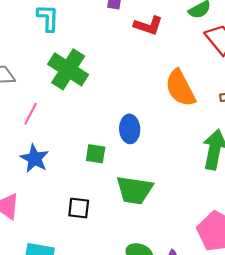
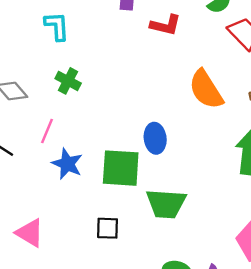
green cross: (68, 69) -> (68, 81), moved, size x0.6
green square: (96, 154) -> (121, 168), size x1.8
blue star: (34, 158) -> (67, 164), moved

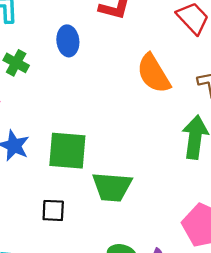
blue ellipse: (155, 138) -> (68, 41), moved

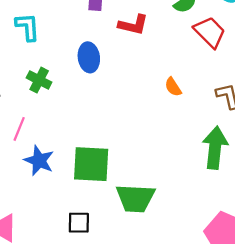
orange semicircle: (154, 74) -> (173, 87), size x0.5

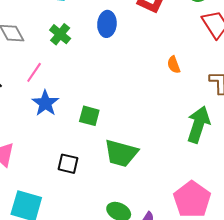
green square: (91, 164) -> (89, 116), size x0.6

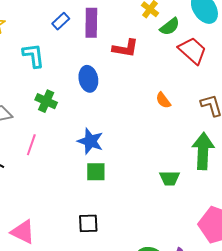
blue star: (45, 103) -> (90, 141), moved
green trapezoid: (121, 153) -> (170, 178), moved, size x0.6

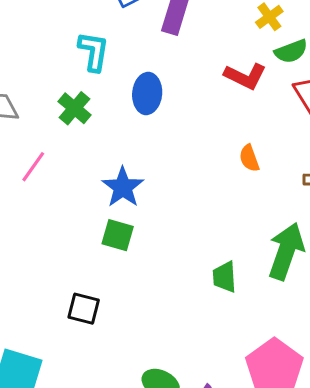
red L-shape: (125, 48) -> (245, 76), moved
cyan L-shape: (33, 56) -> (94, 51), moved
green trapezoid: (170, 178) -> (224, 277), turned 70

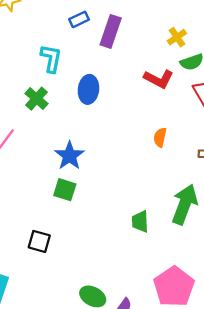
orange semicircle: (249, 158) -> (160, 137), turned 30

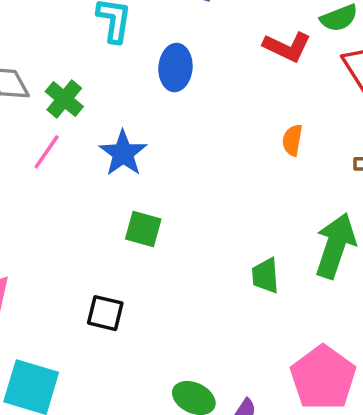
green cross: (36, 99) -> (64, 99), moved
blue star: (69, 156) -> (123, 153), moved

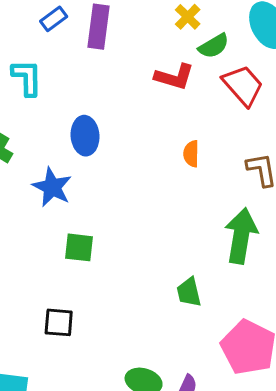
blue ellipse: (175, 67) -> (85, 136), moved
green trapezoid: (265, 276) -> (189, 292), moved

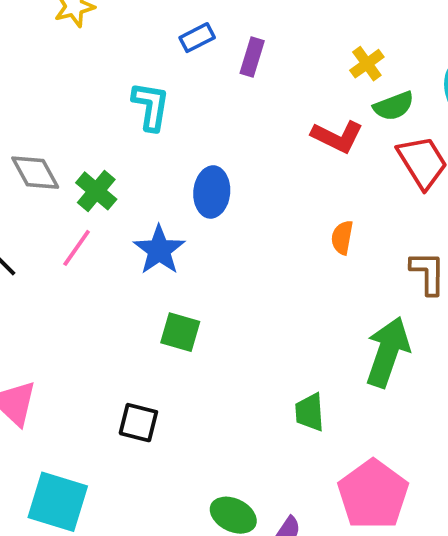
purple rectangle: (99, 27) -> (252, 57), size x0.7

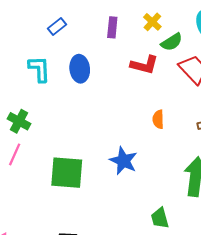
purple rectangle: (252, 57) -> (112, 27), moved
blue ellipse: (212, 192) -> (80, 69), moved
blue star: (159, 250) -> (123, 161), moved
green square: (180, 332) -> (67, 173), moved, size x1.6

